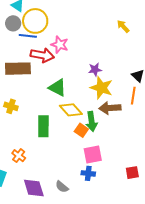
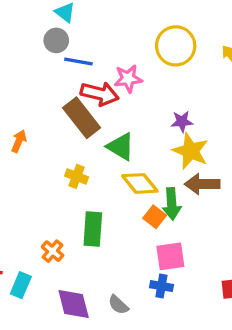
yellow circle: (35, 21) -> (176, 46), moved
pink star: (60, 45) -> (128, 79), turned -30
brown rectangle: (18, 69) -> (82, 118), moved, turned 50
yellow cross: (11, 106) -> (77, 176), moved
green rectangle: (43, 126) -> (93, 229), moved

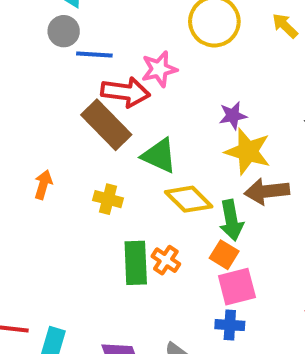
orange arrow: (19, 141) -> (43, 185), moved
orange square: (155, 217) -> (224, 255), moved
orange cross: (53, 251) -> (166, 260), moved

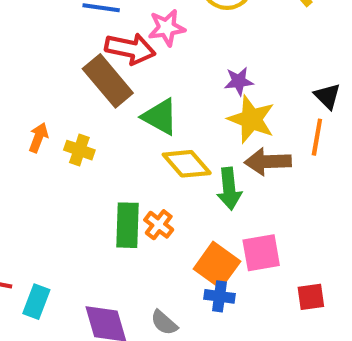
yellow cross: (108, 199) -> (79, 150), moved
orange square: (224, 255) -> (217, 265), moved, size x1.5
pink square: (237, 287) -> (261, 253), moved

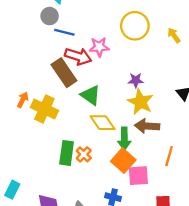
orange line: (317, 137) -> (169, 156), moved
yellow cross: (79, 150) -> (44, 109), size x1.6
orange square: (217, 265) -> (123, 161), moved

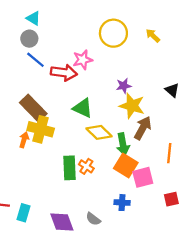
blue line: (64, 32) -> (35, 60), moved, turned 36
brown rectangle: (64, 73) -> (33, 108), moved
orange arrow: (23, 100) -> (24, 140), moved
brown arrow: (147, 126) -> (143, 128), turned 125

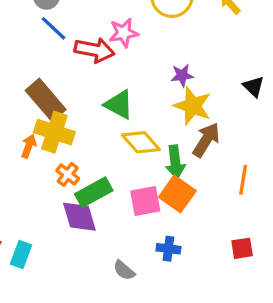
orange cross: (86, 166) -> (68, 174), moved
green rectangle: (70, 168) -> (94, 192), turned 60
pink square: (143, 177) -> (145, 201), moved
purple diamond: (62, 222) -> (79, 217), moved

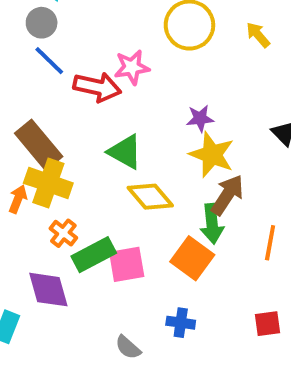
green arrow: (175, 162) -> (212, 224), moved
pink square: (145, 201) -> (127, 264), moved
purple diamond: (79, 217) -> (48, 290), moved

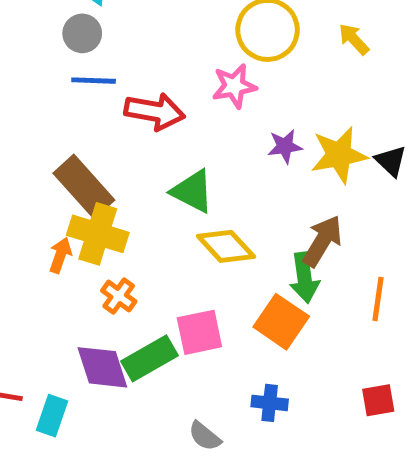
blue line: (49, 61) -> (94, 81), turned -40
pink star: (132, 67) -> (234, 86), moved
yellow star: (212, 155) -> (339, 155), moved, turned -30
green rectangle: (94, 255) -> (149, 358), moved

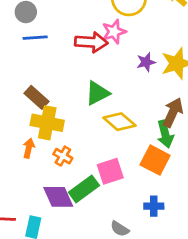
red arrow: (155, 112) -> (91, 42), moved
brown rectangle: (84, 187) -> (37, 97), size x0.7
green triangle: (193, 191) -> (97, 93), turned -48
orange arrow: (60, 255) -> (29, 148), moved

